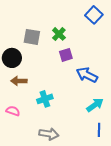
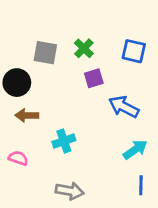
blue square: (94, 15) -> (134, 51), moved, turned -30

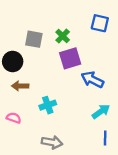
blue square: (134, 51) -> (100, 23), moved
purple square: (94, 78) -> (70, 58), size x1.5

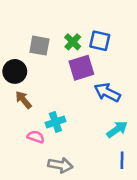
blue square: (100, 23) -> (100, 41), moved
brown arrow: (20, 86) -> (23, 100), turned 49
pink semicircle: (14, 118) -> (36, 137), moved

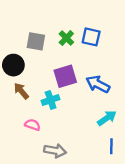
purple square: (81, 68) -> (65, 76), moved
cyan cross: (55, 122) -> (51, 100), moved

